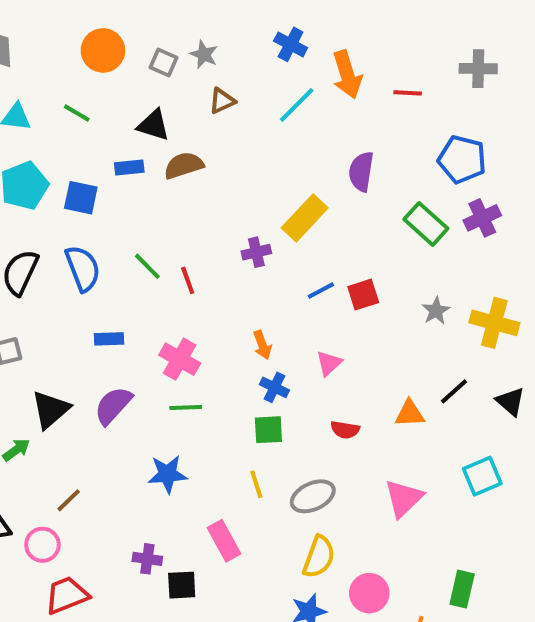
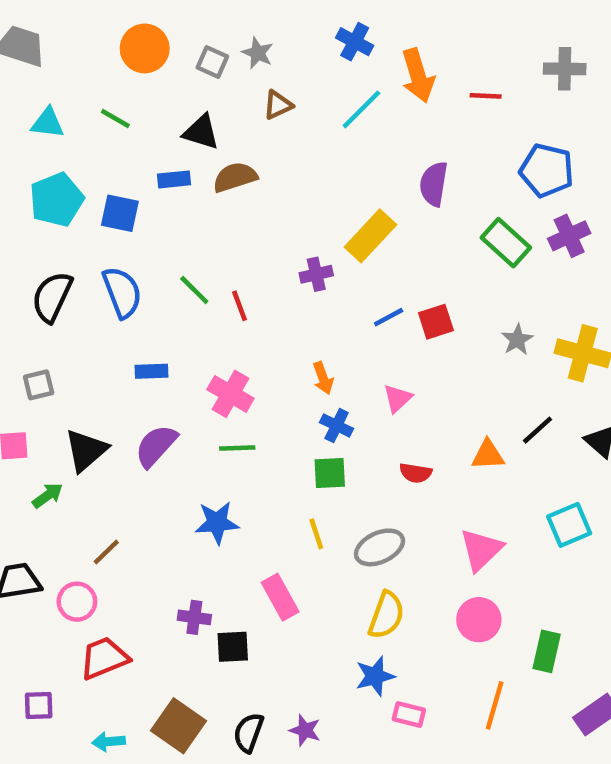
pink circle: (369, 593) -> (479, 620), moved

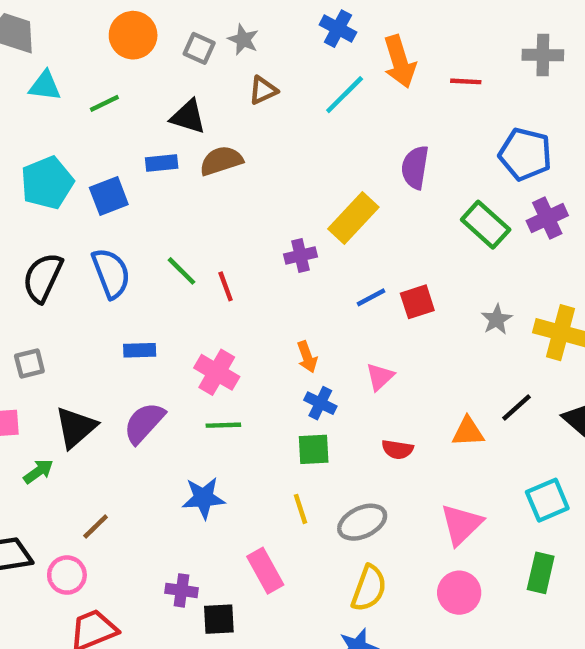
green line: (115, 118) -> (104, 103), turned -56
cyan triangle: (48, 123) -> (45, 86), moved
blue square: (120, 213) -> (109, 196), turned -33
green rectangle: (547, 651) -> (541, 573), moved

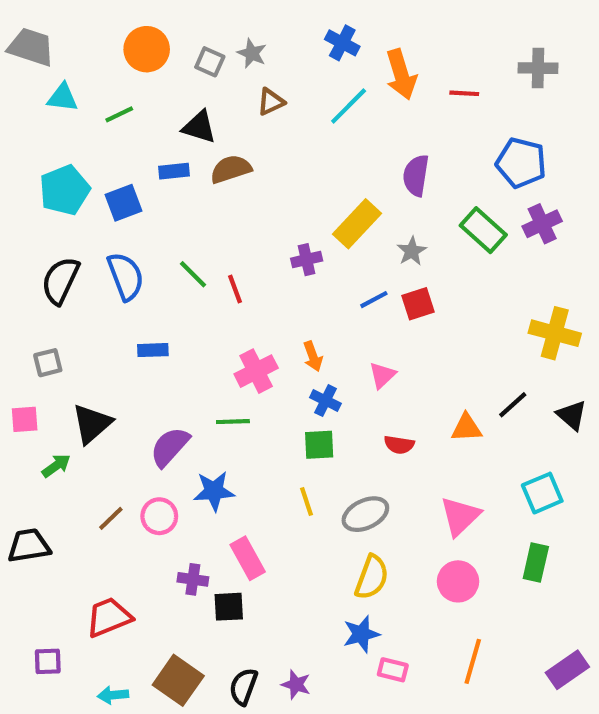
gray star: (497, 319) -> (412, 251), moved
pink cross: (217, 372) -> (256, 371), moved, turned 33
purple semicircle: (144, 423) -> (170, 447), moved
pink rectangle: (265, 571) -> (248, 558), moved
pink circle: (67, 575) -> (159, 516), moved

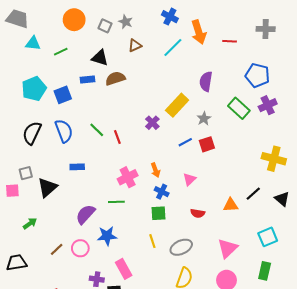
purple cross: (307, 260) -> (152, 123), turned -32
pink square: (25, 419) -> (12, 191), moved
black triangle: (92, 424) -> (47, 188), moved

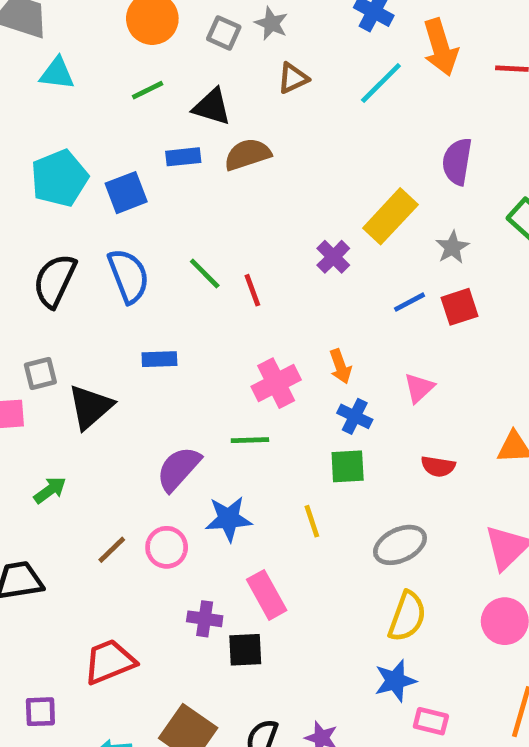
green line: (61, 52) -> (148, 90), moved
yellow line: (152, 241) -> (312, 521), moved

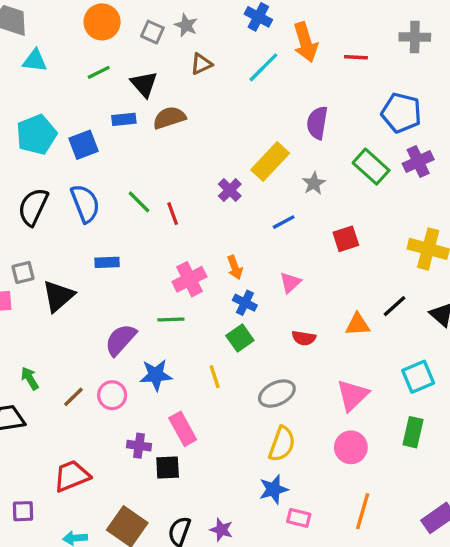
black triangle: (212, 107) -> (144, 84), turned 32
red square: (460, 307) -> (346, 239), moved
green square: (348, 466) -> (240, 338), turned -32
green arrow: (50, 490) -> (30, 378), moved, turned -85

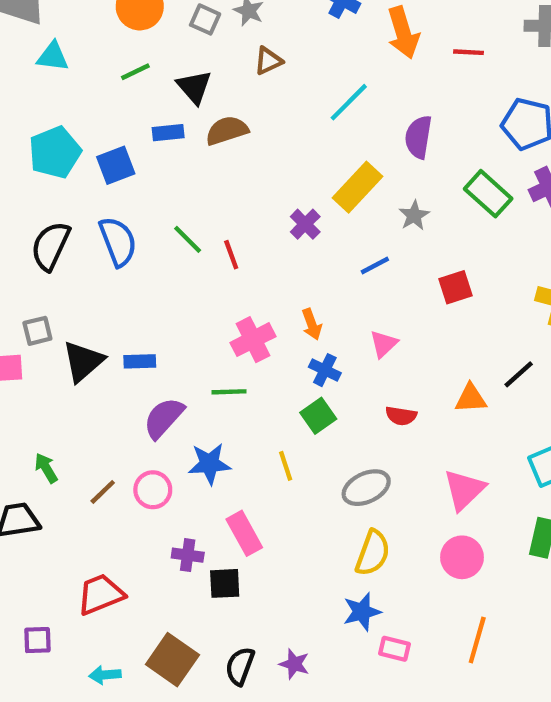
cyan line: (263, 67) -> (349, 102), moved
blue rectangle: (107, 262) -> (140, 361), moved

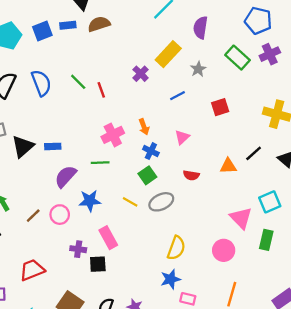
blue square: (116, 165) -> (42, 31), moved
yellow line: (286, 466) -> (130, 202), turned -42
gray ellipse: (366, 488) -> (161, 202), moved
pink triangle: (464, 490) -> (241, 218), moved, turned -30

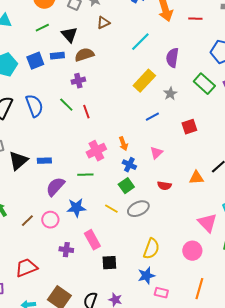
purple cross: (141, 74) -> (78, 81), moved, turned 32
black square: (98, 264) -> (109, 263), moved

